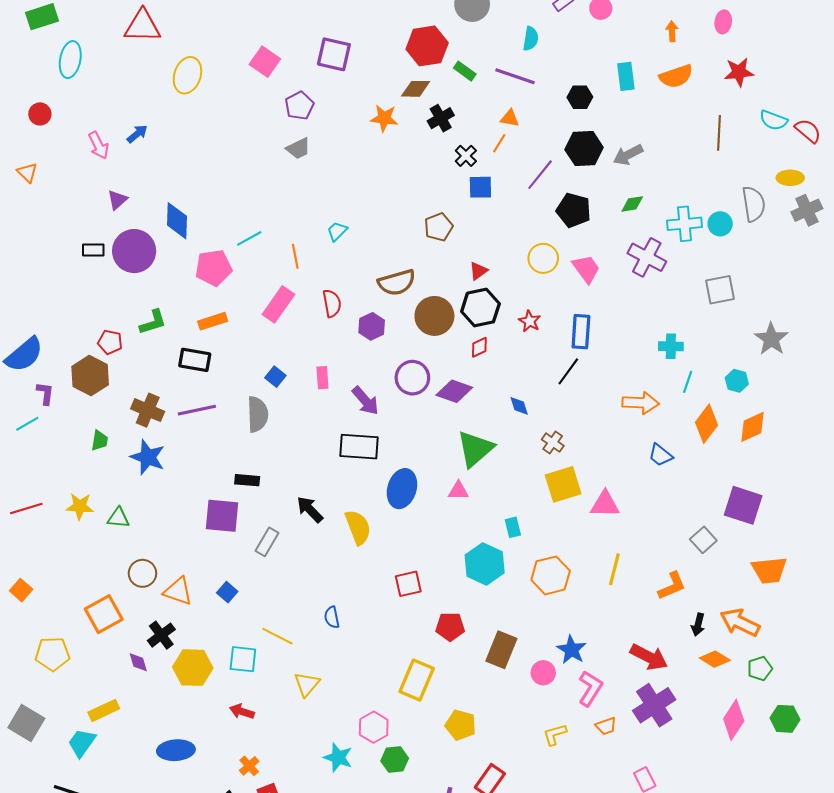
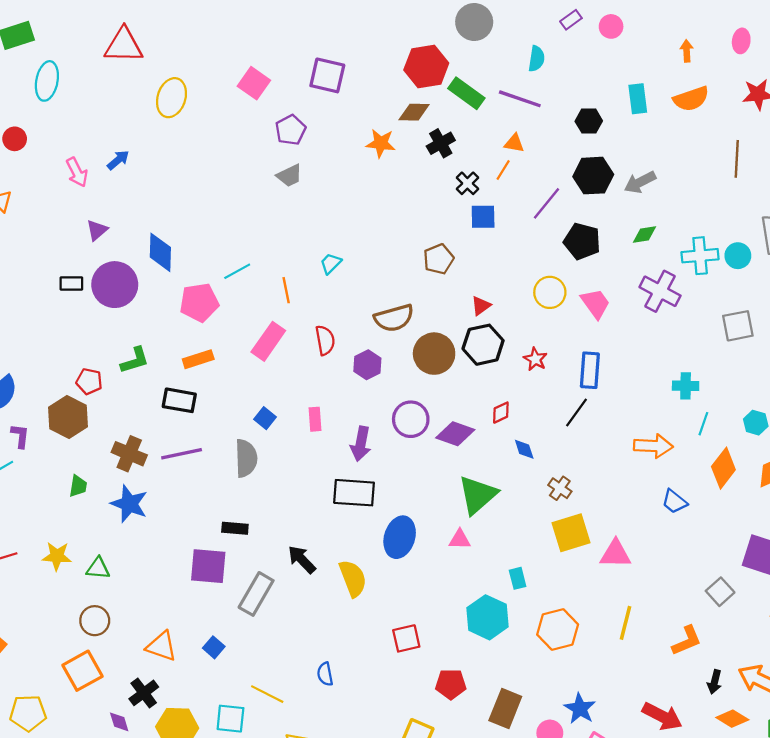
green rectangle: (465, 71) -> (466, 93), size x1.5
red diamond: (479, 347) -> (501, 413), moved
purple arrow: (365, 401) -> (361, 444), turned 52
gray rectangle: (267, 542) -> (256, 594), size x1.4
brown circle: (142, 573) -> (95, 621), moved

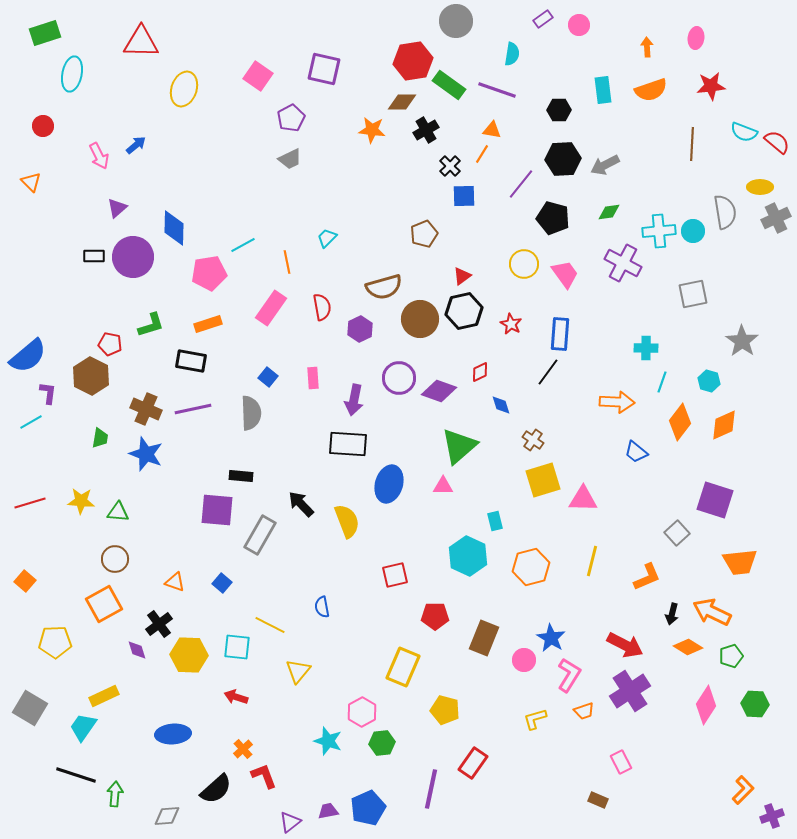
orange triangle: (161, 646) -> (175, 582), size x0.7

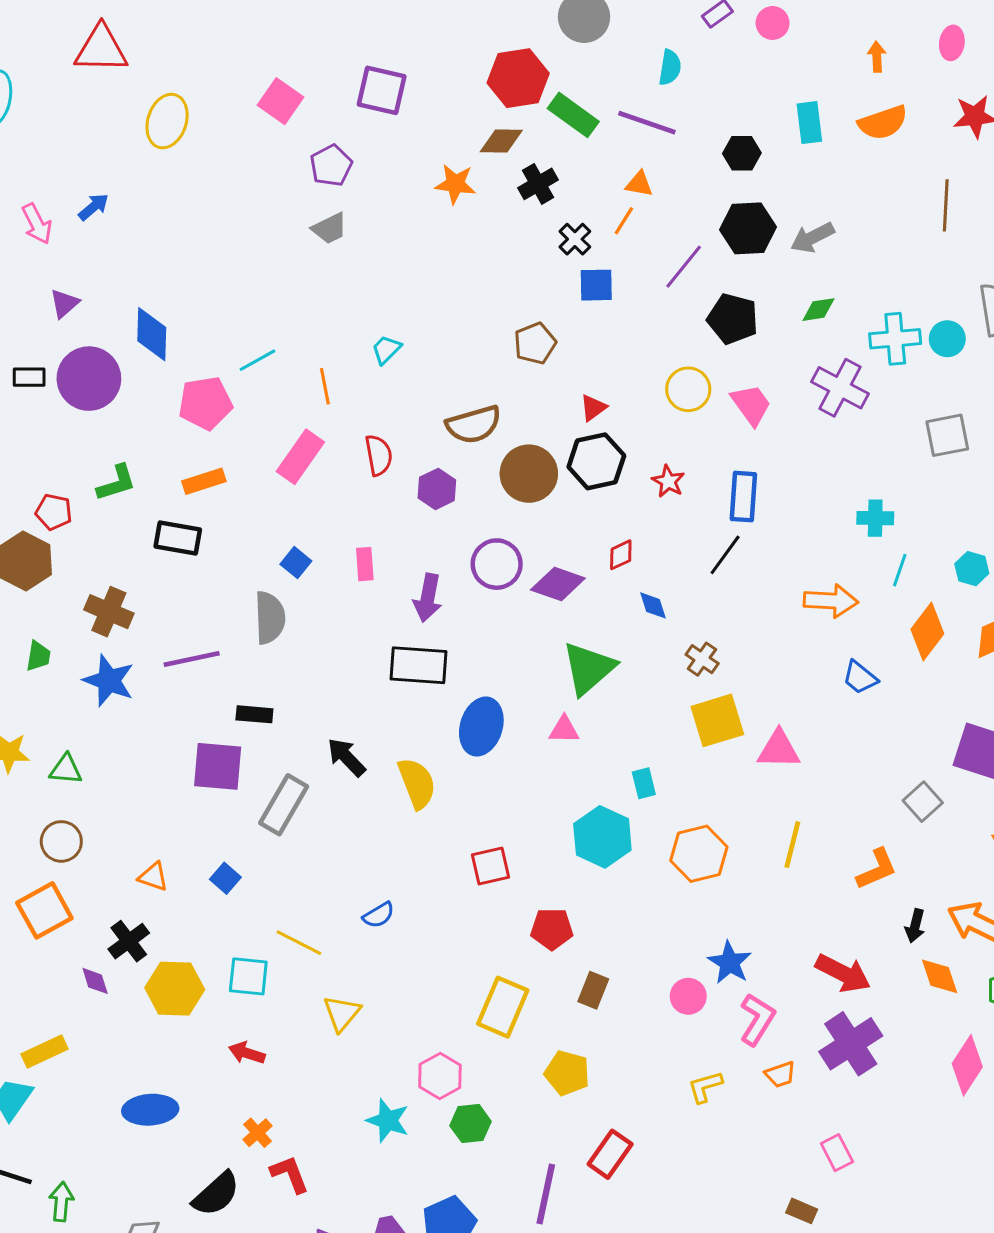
purple line: (193, 409) -> (192, 659), moved
blue semicircle: (322, 607) -> (379, 915), turned -110
brown rectangle: (484, 638) -> (593, 990), moved, size x0.7
orange diamond: (688, 647) -> (940, 976), turned 40

